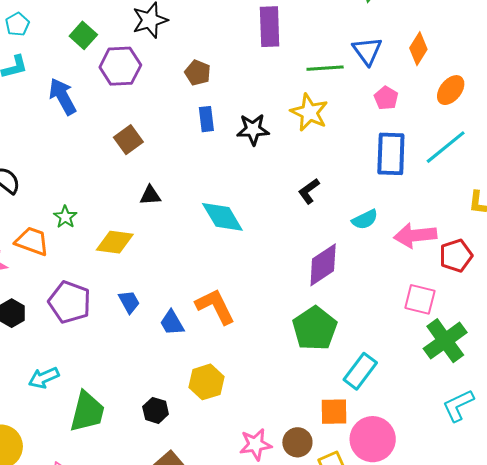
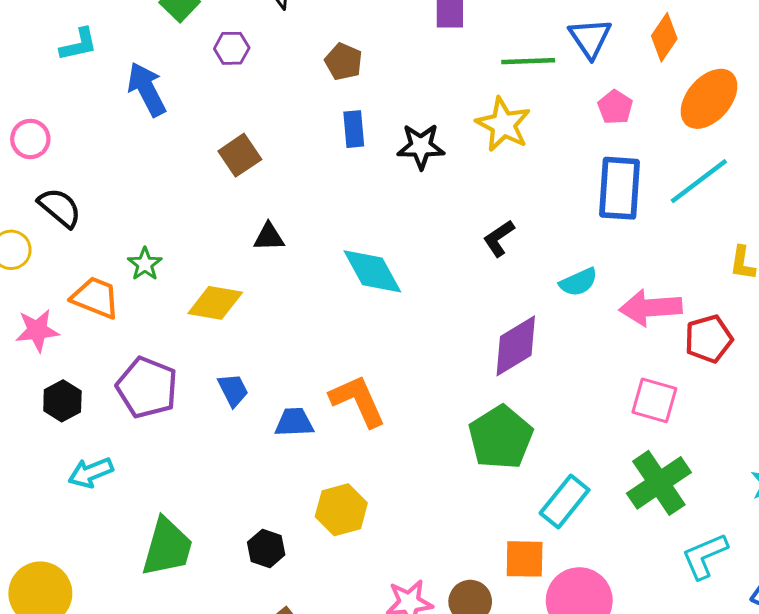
purple hexagon: (120, 66) -> (232, 48), size x0.6
orange ellipse: (451, 90) -> (709, 99), size x1.4
blue trapezoid: (172, 323) -> (294, 422), turned 116
green cross: (445, 341) -> (659, 483), moved
cyan arrow: (44, 378) -> (91, 473), moved

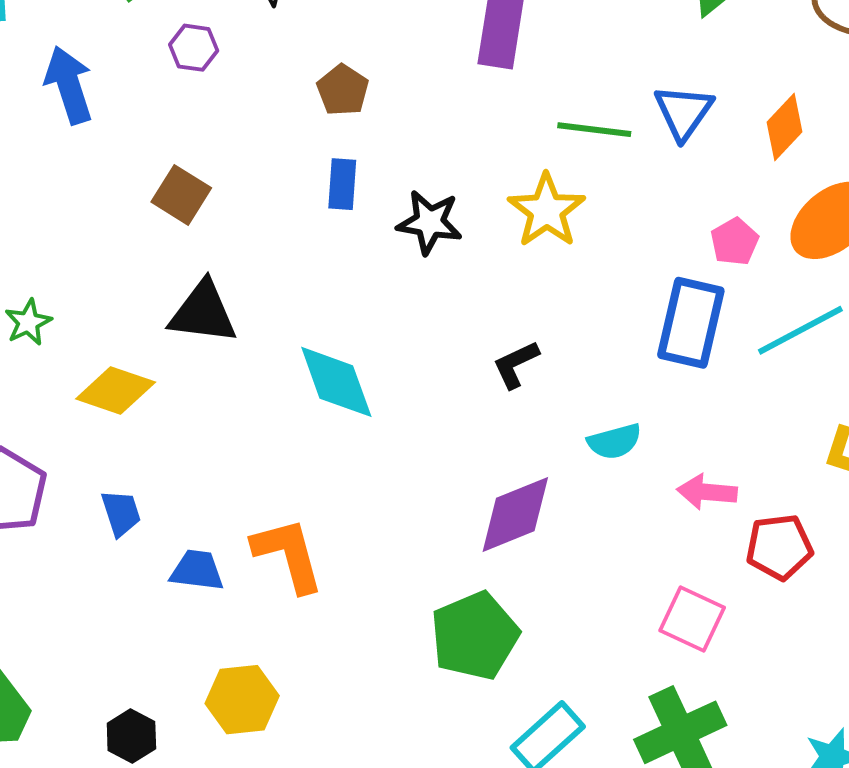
pink pentagon: (615, 107) -> (735, 242), moved
brown square: (240, 155) -> (181, 195), turned -33
black triangle: (269, 237) -> (203, 313), size x1.6
pink arrow: (651, 308) -> (707, 492), size x0.7

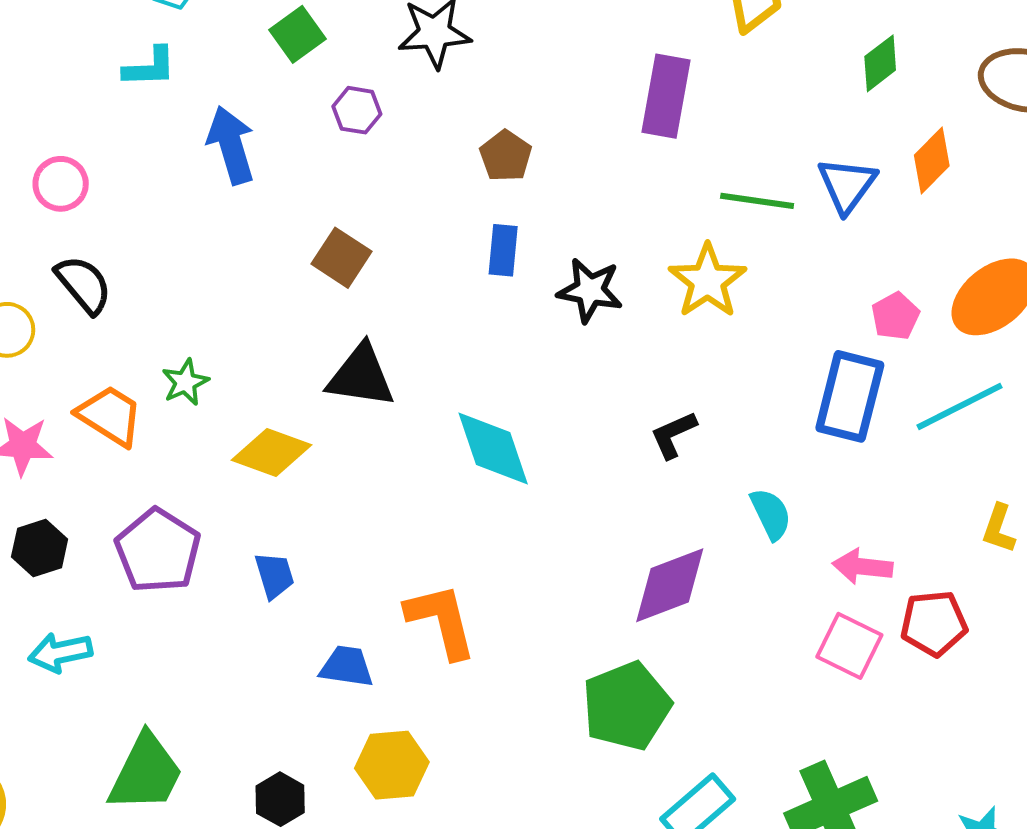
orange diamond: (785, 127) -> (932, 161), moved
cyan semicircle: (614, 441) -> (771, 514), turned -102
blue trapezoid: (197, 570) -> (347, 666), moved
pink square: (692, 619) -> (849, 646), moved

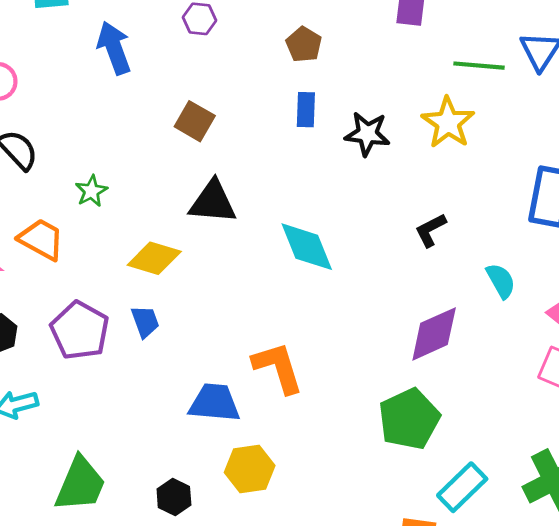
green star: (185, 382) -> (91, 191), moved
blue trapezoid: (274, 575) -> (145, 322), moved
blue trapezoid: (347, 666) -> (214, 403), size x1.4

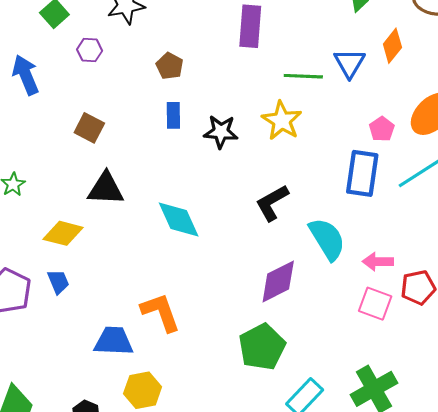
black L-shape: (431, 230) -> (272, 203), size x1.4
cyan semicircle: (501, 281) -> (327, 239), size x1.6

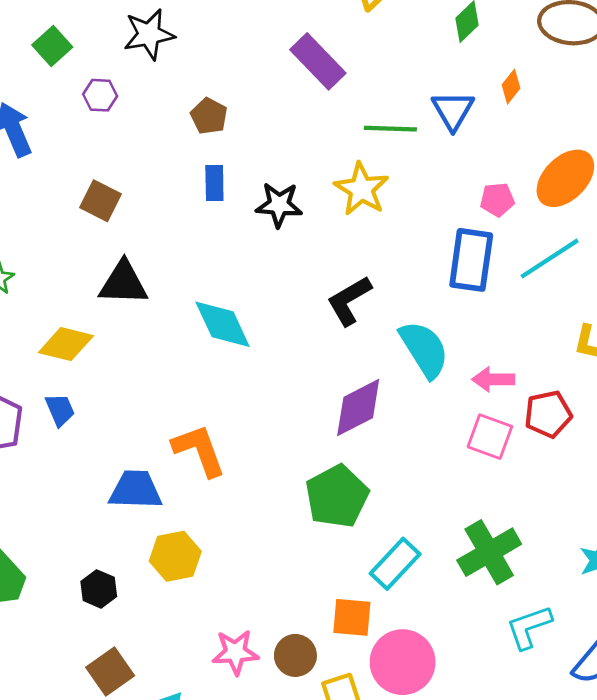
purple rectangle: (250, 26) -> (318, 61), turned -48
orange diamond: (392, 46) -> (511, 87), size x0.7
pink pentagon: (382, 129) -> (497, 200), turned 30

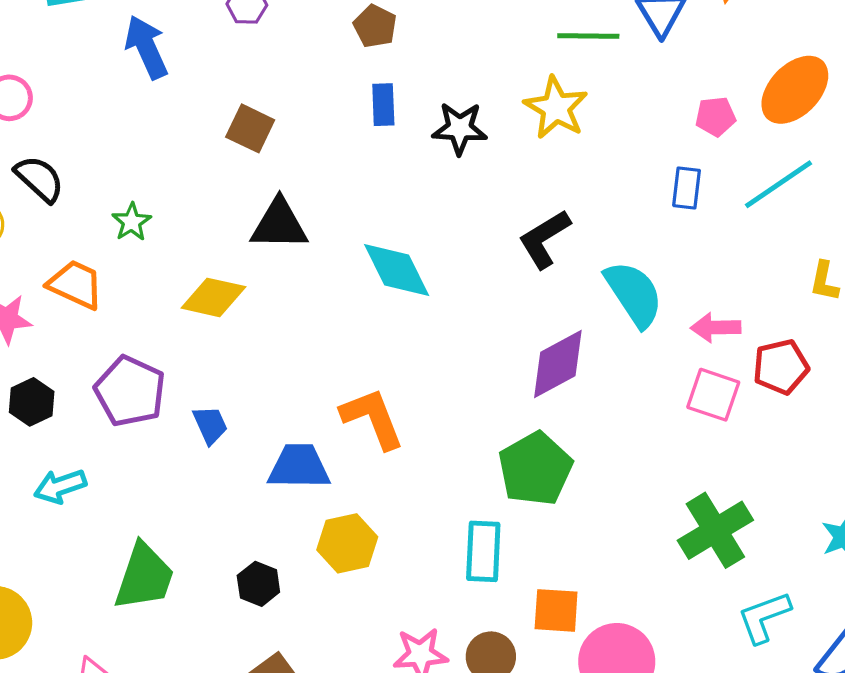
blue rectangle: (471, 260) -> (687, 188), size x0.6
blue trapezoid: (60, 410) -> (210, 425), moved
cyan rectangle: (395, 564) -> (483, 551), moved, turned -39

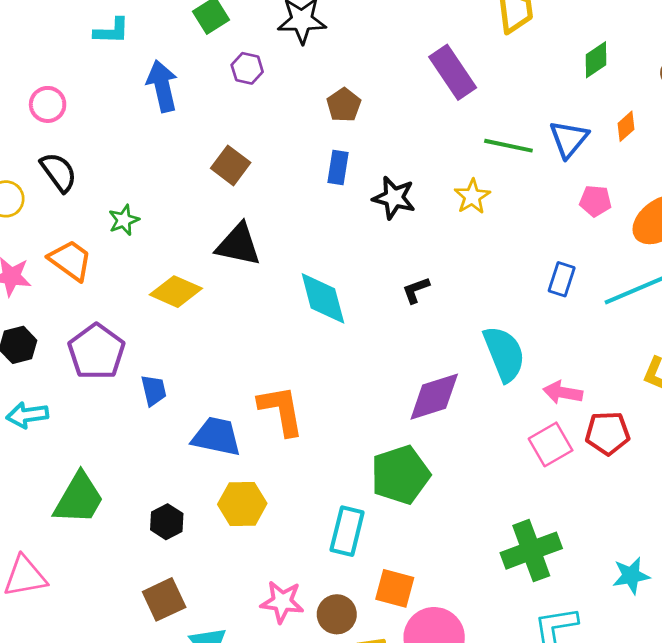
yellow star: (556, 108) -> (472, 197), size x0.7
pink pentagon: (715, 116) -> (595, 201), moved
black L-shape: (544, 239) -> (416, 290), moved, size x0.6
pink square: (713, 395) -> (551, 444), turned 30

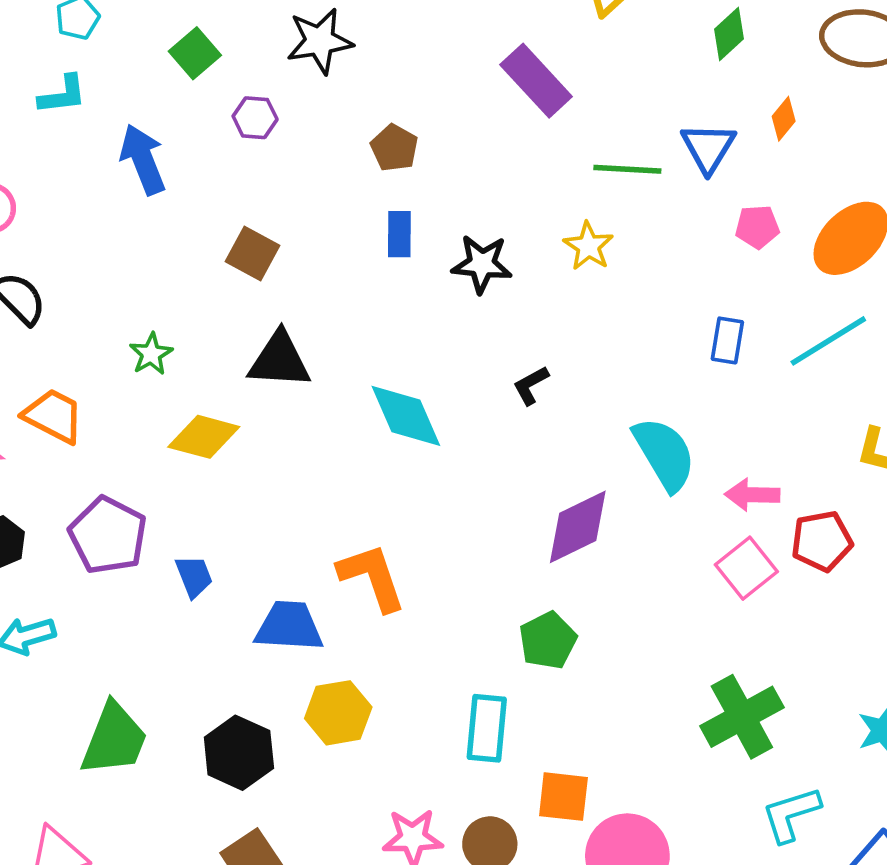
green star: (124, 220) -> (151, 354), moved
green pentagon: (400, 475) -> (548, 640), size x0.7
black hexagon: (167, 522) -> (239, 753), size x1.5

